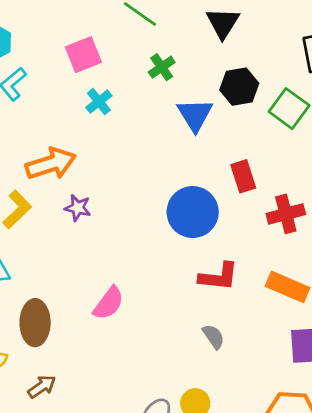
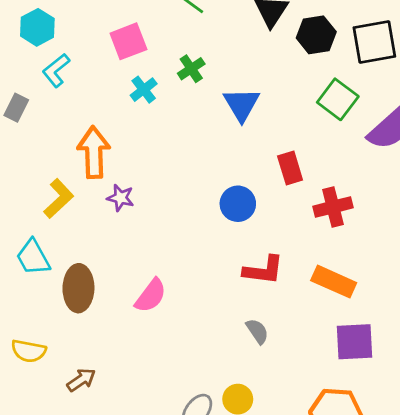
green cross: (162, 67) -> (191, 69), moved
black hexagon: (239, 87) -> (316, 35), moved
orange arrow: (51, 164) -> (94, 152), turned -75
blue circle: (193, 212) -> (238, 204), size x0.7
brown ellipse: (35, 323) -> (78, 288), moved

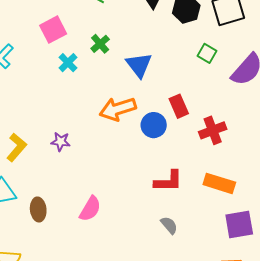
green square: (338, 99) -> (207, 53), size x0.7
orange arrow: (94, 152) -> (118, 109), moved, turned -99
blue circle: (238, 204) -> (154, 125), moved
brown ellipse: (78, 288) -> (38, 209), size x0.7

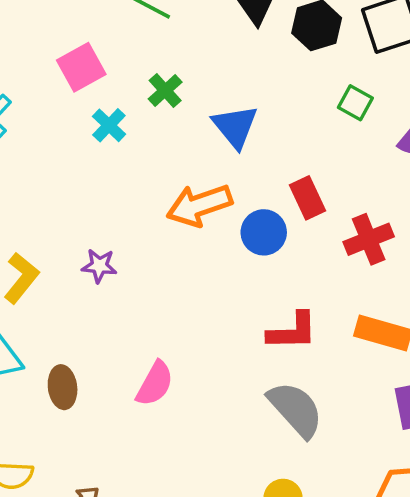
gray semicircle: (169, 225) -> (296, 409), size x1.8

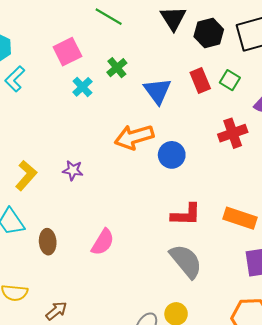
red rectangle: (307, 198) -> (200, 80), moved
red cross: (369, 239) -> (233, 133), moved

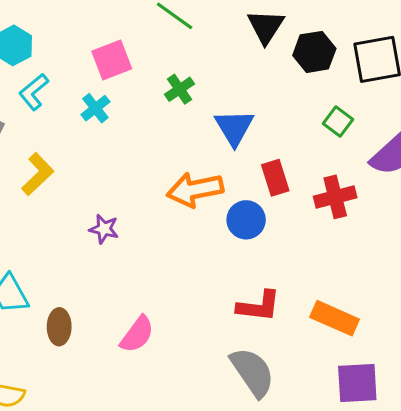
red rectangle: (200, 80) -> (275, 178), moved
cyan cross: (82, 87) -> (95, 108), moved
yellow L-shape: (26, 175) -> (38, 174), moved

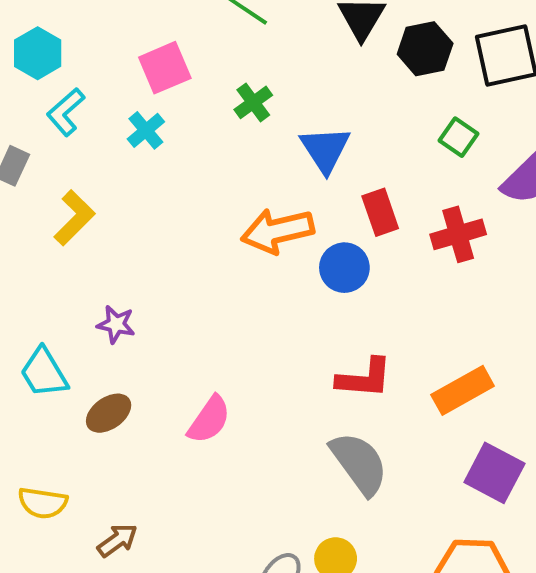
purple star: (104, 229) -> (116, 324), moved
orange rectangle: (335, 318) -> (463, 390), turned -51
brown ellipse: (59, 327) -> (109, 413), turned 56
purple square: (357, 383) -> (494, 473), turned 33

